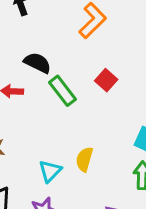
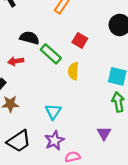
yellow semicircle: (84, 159) -> (73, 71), moved

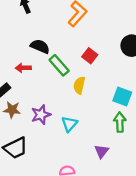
cyan triangle: (53, 112) -> (69, 124), moved
purple star: (54, 140) -> (41, 115), moved

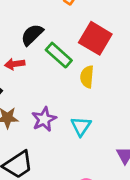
black semicircle: (40, 46) -> (32, 35), turned -60
red square: (90, 56) -> (95, 38), size x1.6

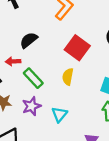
green rectangle: (59, 55) -> (33, 78), moved

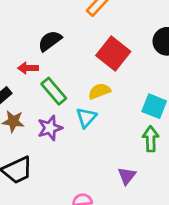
yellow semicircle: (68, 77) -> (99, 91), turned 56
cyan triangle: (59, 114) -> (86, 117), moved

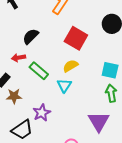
purple star: (50, 128) -> (42, 113), moved
purple triangle: (127, 176) -> (99, 121), size x1.6

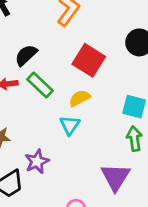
green rectangle: (39, 71) -> (40, 85), moved

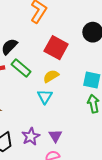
purple star: (37, 162) -> (31, 136), moved
purple triangle: (115, 177) -> (55, 136), moved, size x0.6

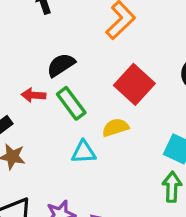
cyan triangle: (45, 97) -> (84, 152), moved, turned 42

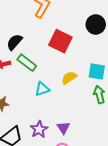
yellow semicircle: (115, 127) -> (69, 78), moved

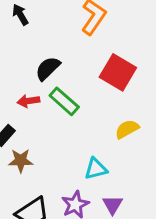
cyan triangle: (42, 89) -> (96, 169), moved

